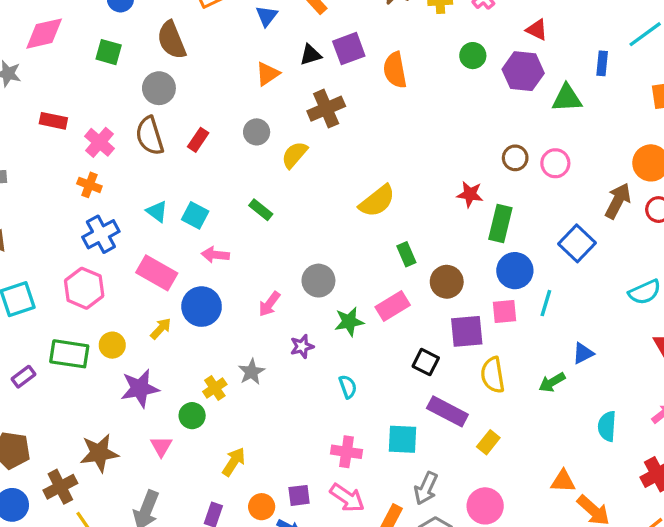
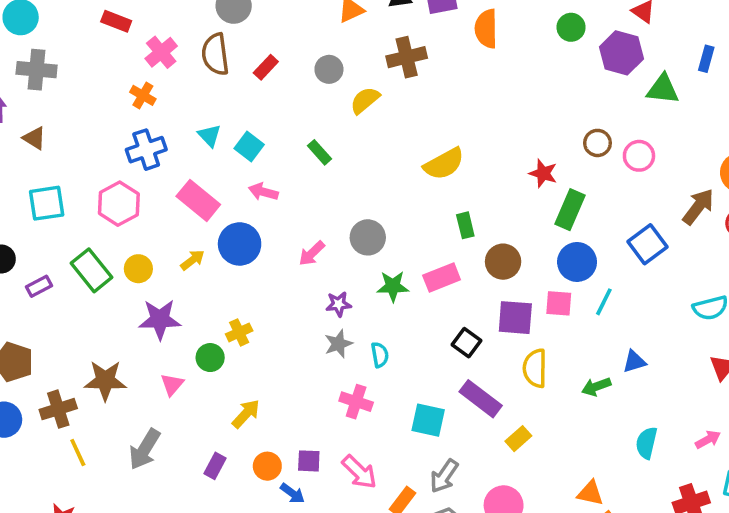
green rectangle: (69, 354) -> (91, 270), turned 33
gray star: (251, 372) -> (338, 344), moved
pink cross: (347, 452) -> (356, 402), moved

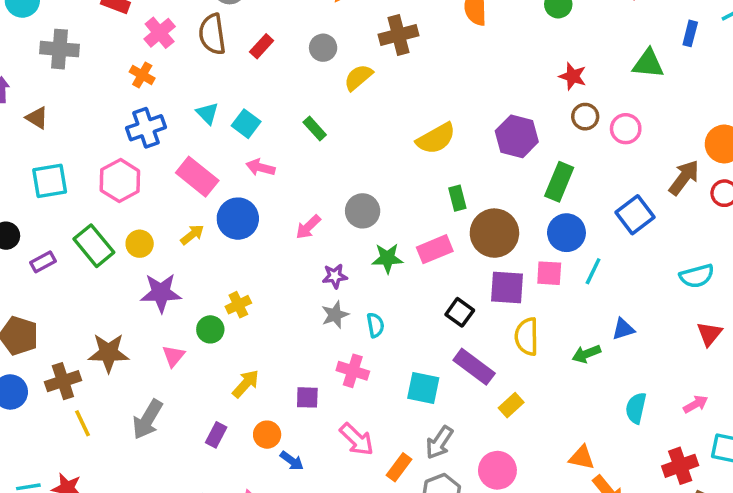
purple hexagon: (621, 53) -> (517, 136), moved
gray cross: (37, 70) -> (59, 49), moved
red star: (543, 173) -> (573, 76), moved
brown circle: (503, 262) -> (494, 233), size x1.4
purple square: (309, 461) -> (307, 397), moved

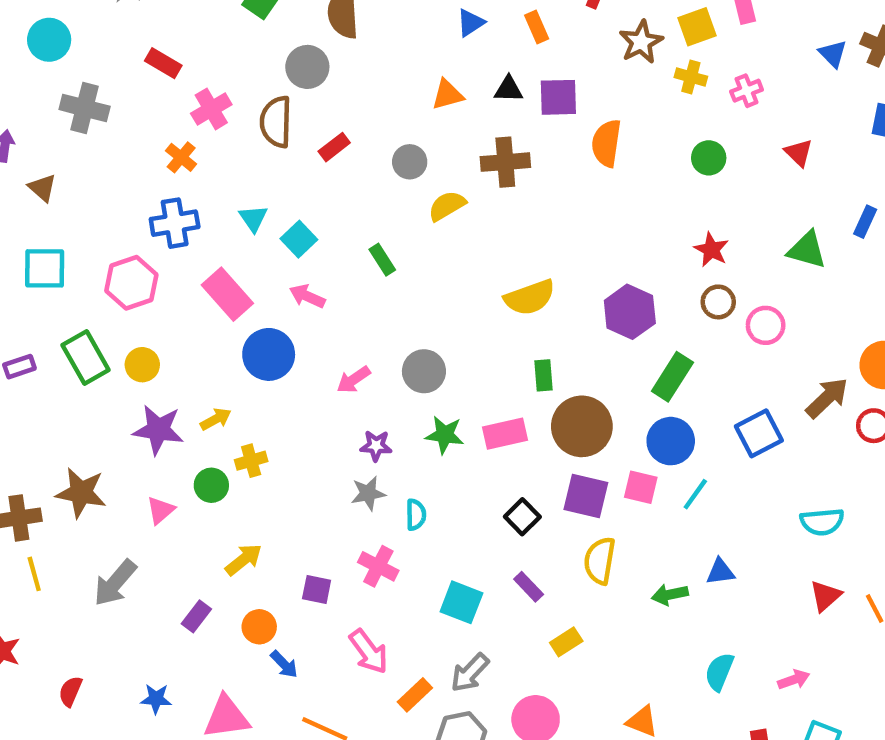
yellow arrow: (192, 235) -> (216, 419), moved
purple rectangle: (474, 367) -> (529, 587), size x0.6

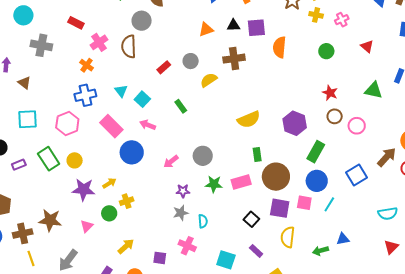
red rectangle: (334, 147) -> (164, 67), moved

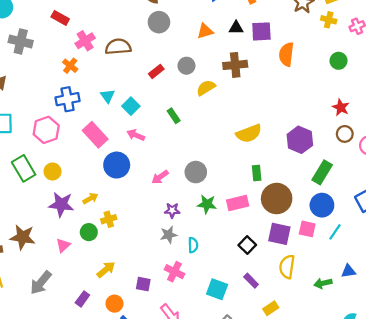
gray circle: (142, 21) -> (159, 22), moved
brown semicircle: (129, 46) -> (118, 47), turned 85

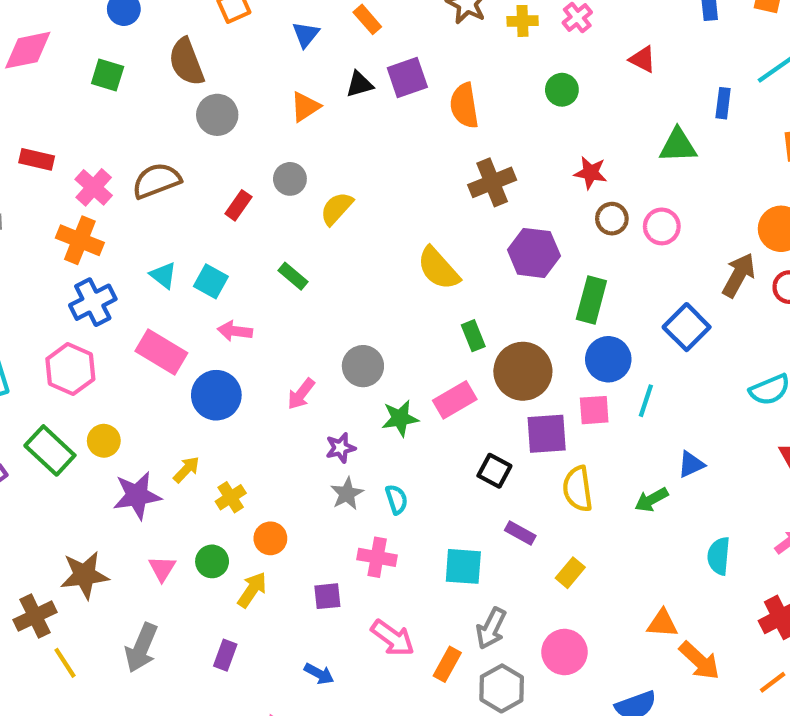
brown cross: (235, 65) -> (492, 182), moved
orange cross: (70, 66) -> (80, 240), size x1.5
yellow semicircle: (249, 134) -> (438, 268), turned 85
green circle: (89, 232) -> (212, 561), moved
orange circle: (115, 304) -> (270, 538), moved

